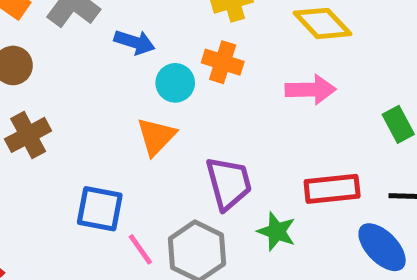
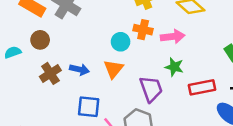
blue arrow: (135, 42) -> (79, 69), moved
pink arrow: (311, 90) -> (173, 37), moved
green star: (277, 232) -> (174, 67), moved

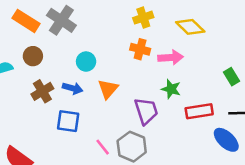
cyan circle: (121, 42) -> (86, 62), moved
blue square: (89, 107) -> (68, 121), moved

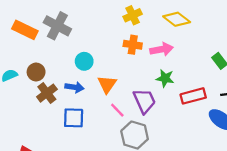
brown circle: (33, 56) -> (36, 72), moved
pink line: (103, 147) -> (117, 110), moved

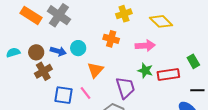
orange cross: (133, 45) -> (111, 39), moved
blue arrow: (74, 87) -> (58, 51), moved
red rectangle: (193, 96) -> (168, 74), moved
pink line: (117, 110) -> (85, 93), moved

